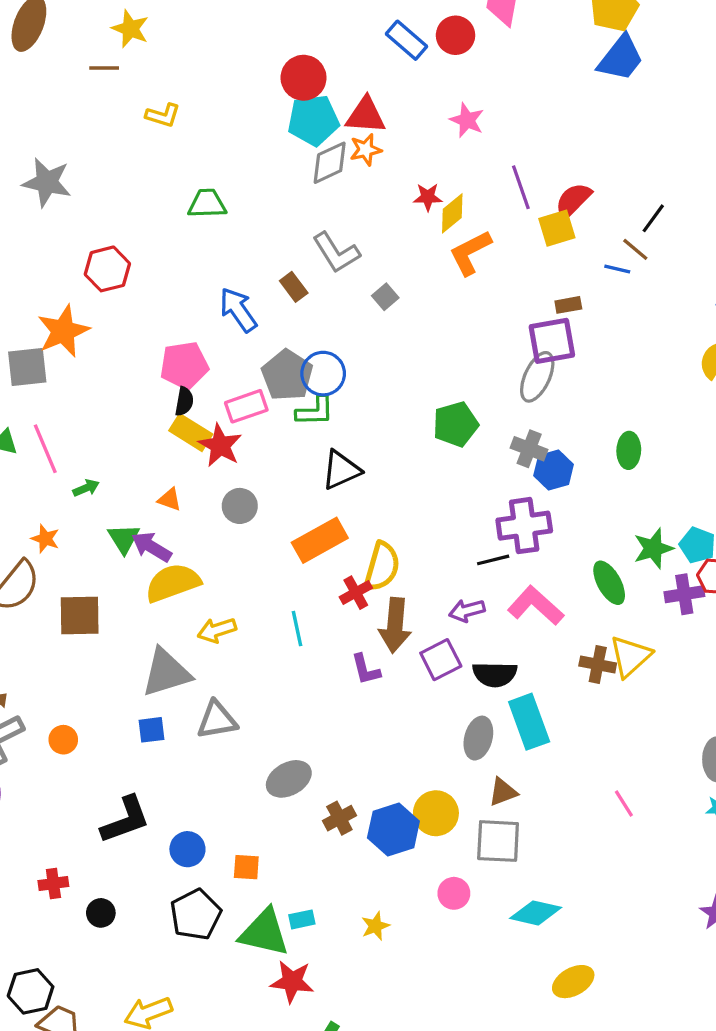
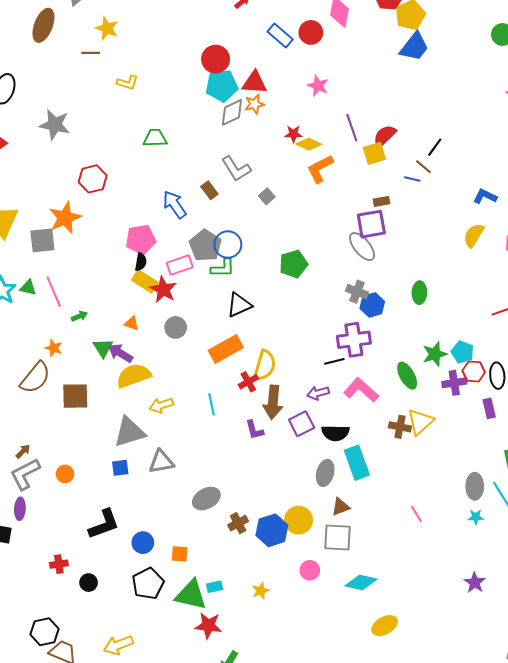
yellow diamond: (452, 213) -> (309, 144), turned 65
gray ellipse: (537, 377) -> (362, 247), turned -64
green pentagon: (456, 424) -> (293, 264), moved

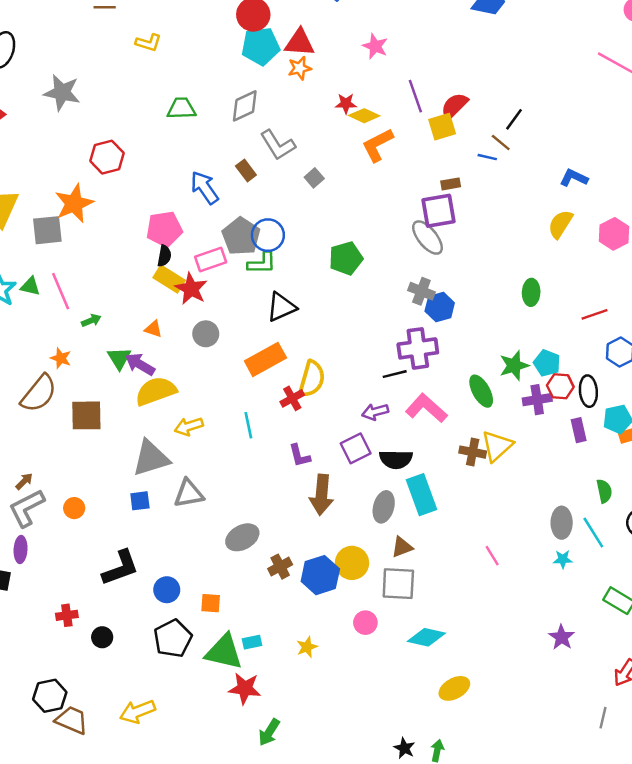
gray diamond: (232, 112) -> (245, 106), moved
green ellipse: (419, 293) -> (531, 292), moved
brown arrow: (273, 402) -> (322, 495), moved

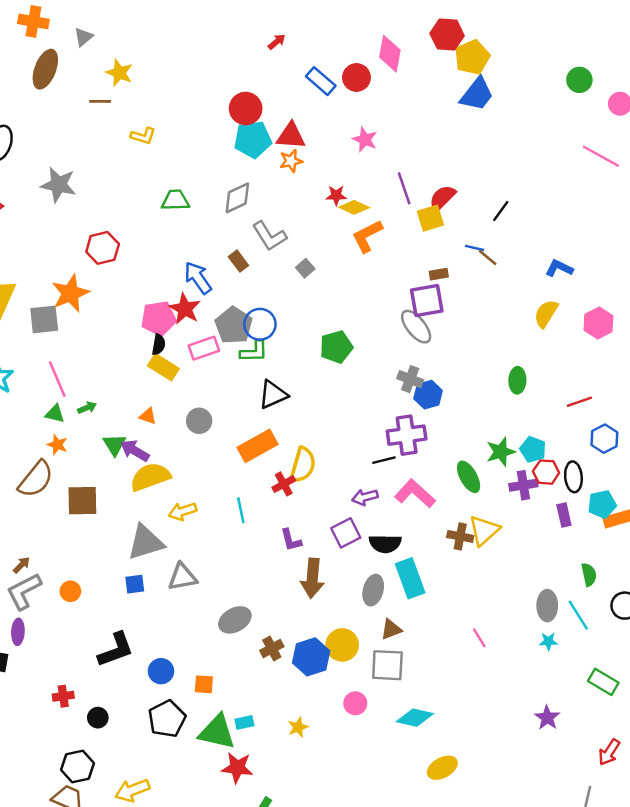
brown line: (501, 142) -> (488, 257), moved
green triangle: (30, 286) -> (55, 414), moved
red star: (191, 289) -> (185, 309), moved
black hexagon: (50, 696) -> (78, 767), moved

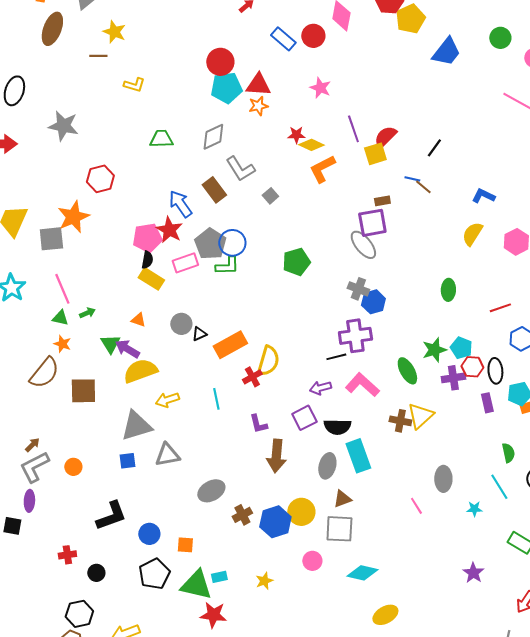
blue trapezoid: (477, 94) -> (446, 52), moved
brown rectangle: (238, 261) -> (214, 190), size x1.4
black triangle: (273, 395) -> (199, 334), moved, size x0.6
gray ellipse: (547, 606) -> (443, 479), moved

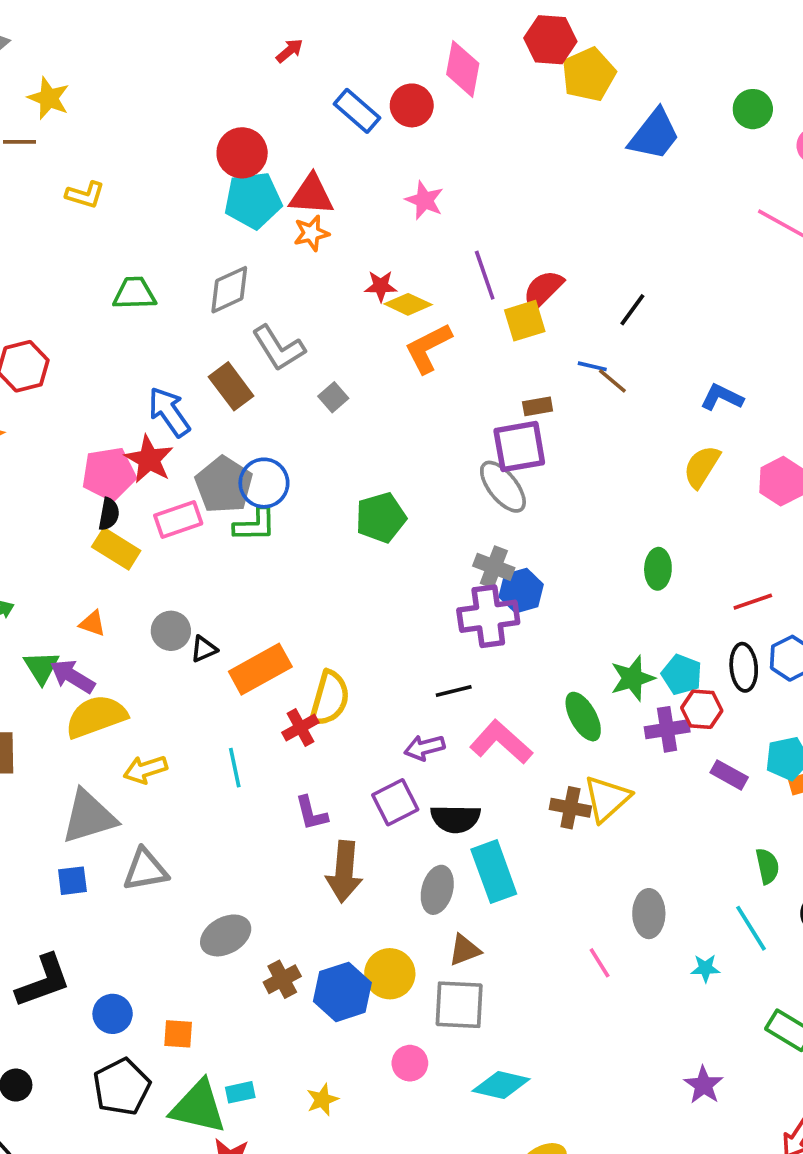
purple cross: (355, 336) -> (488, 616), moved
black ellipse: (495, 371) -> (744, 667), moved
purple rectangle: (487, 403) -> (729, 775), turned -48

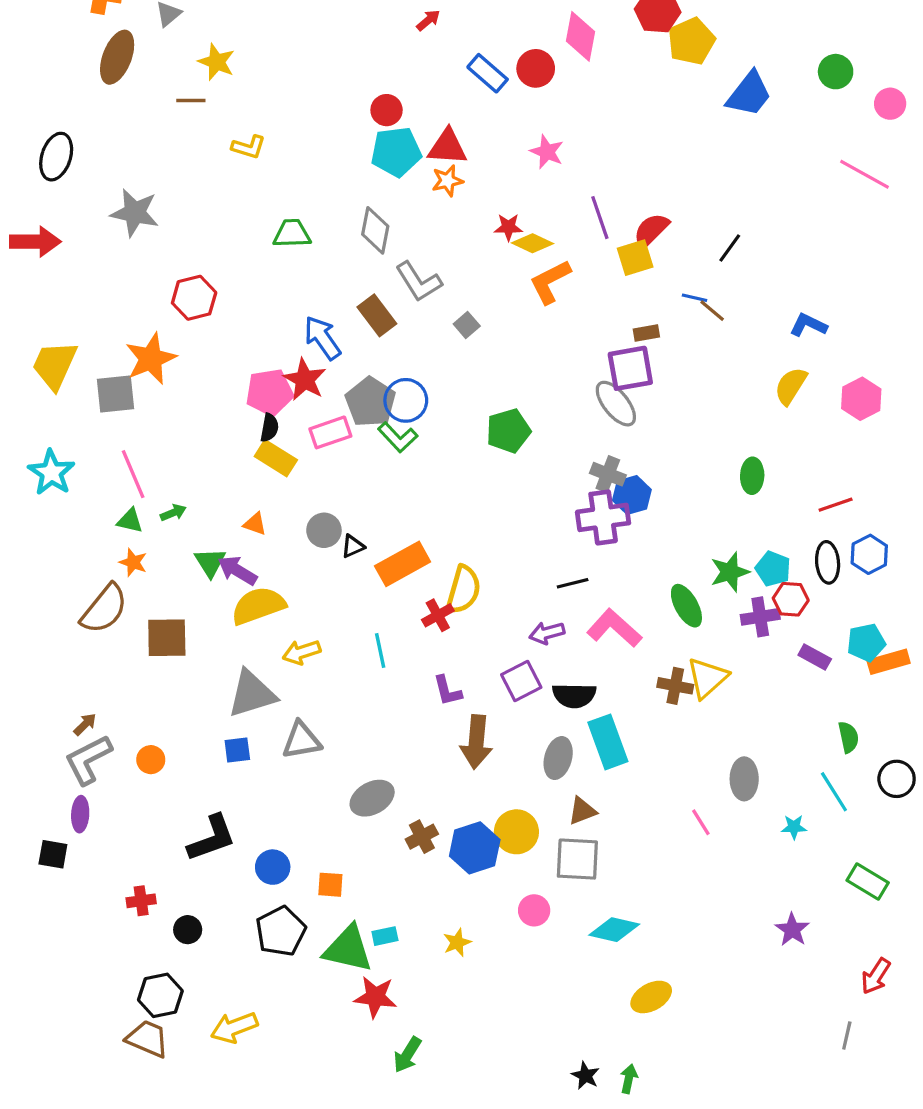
red circle: (242, 153) -> (387, 110), size x0.7
gray diamond: (229, 290) -> (375, 230), turned -54
green L-shape: (255, 525) -> (398, 437), turned 48

